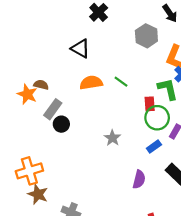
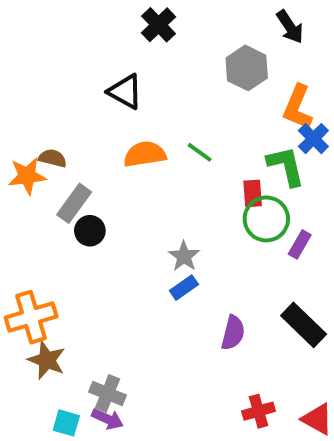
orange star: (27, 94) -> (27, 176), turned -30
blue rectangle: (154, 146) -> (184, 288), moved

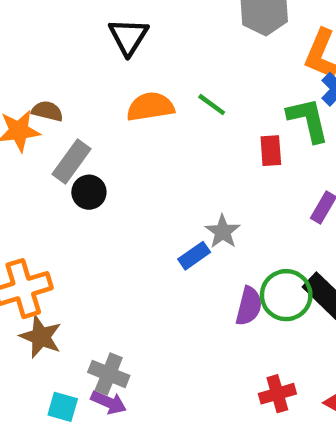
black triangle: (125, 92) -> (128, 37), turned 33
green circle: (266, 219) -> (286, 295), moved
gray star: (184, 256) -> (223, 232), moved

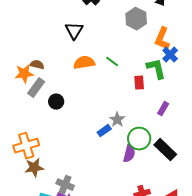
gray rectangle: (71, 161) -> (36, 88), moved
green circle: (286, 295) -> (139, 139), moved
brown star: (41, 337) -> (34, 168), turned -30

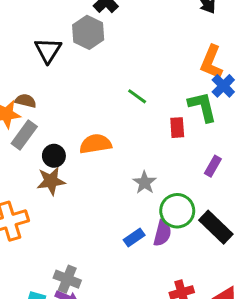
gray hexagon: (136, 19) -> (88, 32), moved
black triangle: (74, 31) -> (48, 50), moved
orange semicircle: (84, 63) -> (95, 144), moved
blue rectangle: (104, 131) -> (134, 238), moved
brown star: (34, 168) -> (51, 181), moved

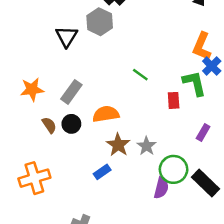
brown semicircle: (26, 101) -> (49, 125), moved, turned 42
gray rectangle: (24, 135) -> (71, 92), moved
brown star: (51, 181) -> (118, 145), moved, turned -30
blue rectangle: (134, 238) -> (102, 172), moved

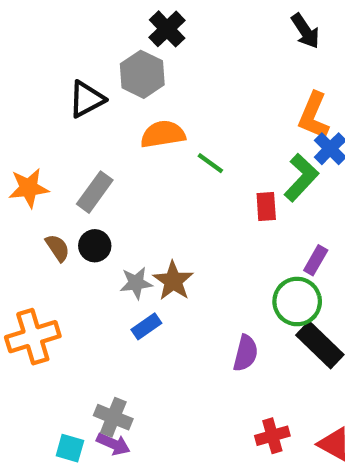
black triangle: (66, 37) -> (86, 99), turned 30
green L-shape: (194, 83) -> (301, 178), turned 56
orange semicircle: (106, 114) -> (163, 134), moved
gray star: (146, 146) -> (136, 283), moved, turned 30
green circle: (174, 169) -> (297, 302), moved

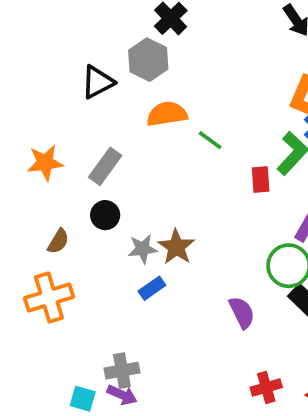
brown semicircle: (58, 248) -> (58, 241), moved, turned 65
purple semicircle: (246, 353) -> (242, 312), turned -40
gray cross: (113, 417) -> (122, 371), turned -32

